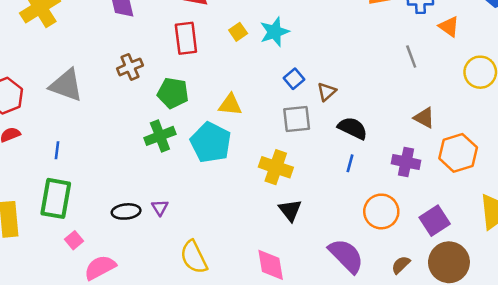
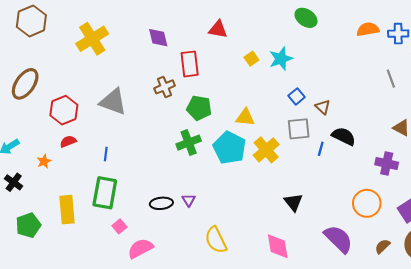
red rectangle: (186, 38) -> (190, 64), moved
brown triangle: (327, 92) -> (323, 107), turned -35
blue line: (350, 163) -> (321, 149), moved
yellow cross: (276, 167) -> (266, 150), moved, turned 30

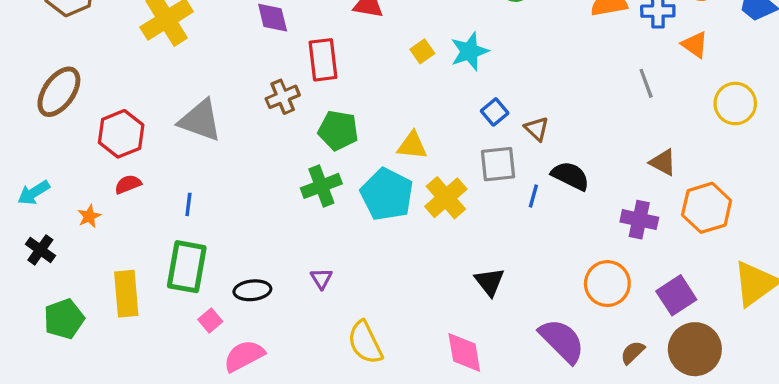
black ellipse: (161, 203) -> (252, 290), moved

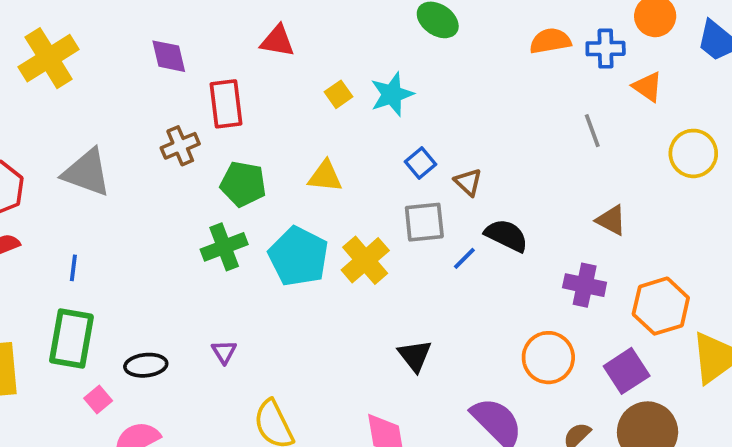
yellow triangle: (412, 146) -> (325, 176), moved
blue line: (533, 196) -> (464, 258), turned 30
orange hexagon: (707, 208) -> (661, 306), moved

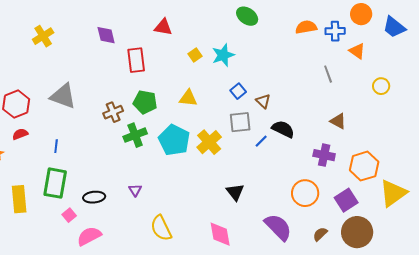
yellow cross: (49, 58) -> (43, 36), size x0.7
brown cross: (180, 146) -> (113, 112), moved
yellow circle: (693, 153) -> (381, 86), size x0.7

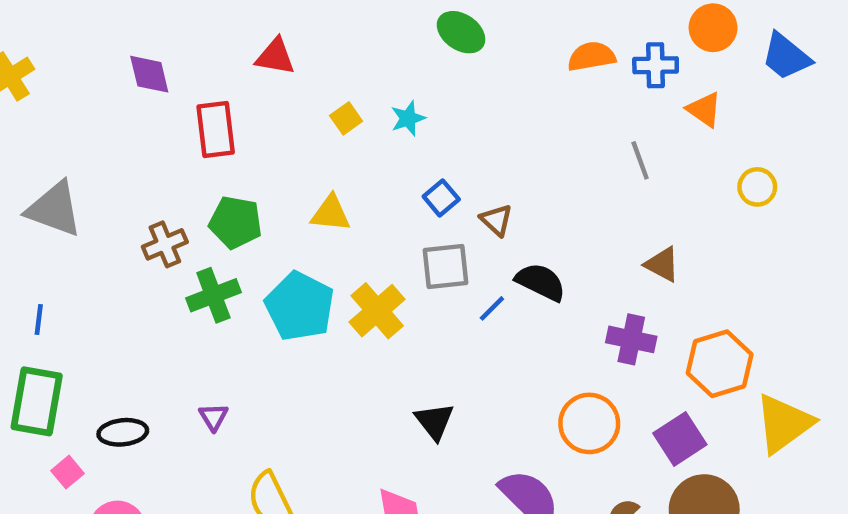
cyan star: (223, 55) -> (408, 118), size x0.7

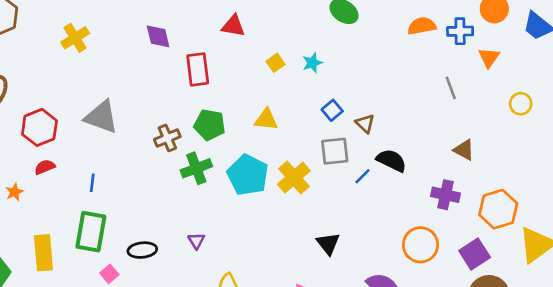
orange triangle: (704, 110) -> (489, 58), turned 30

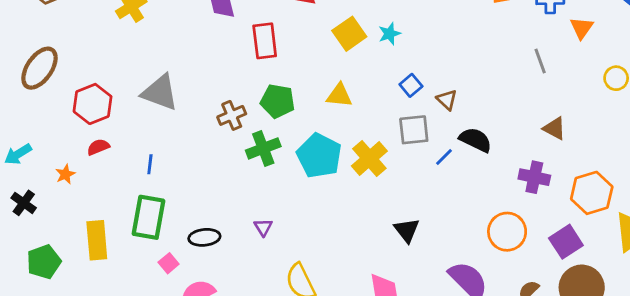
yellow square: (275, 63) -> (349, 34), size x1.6

